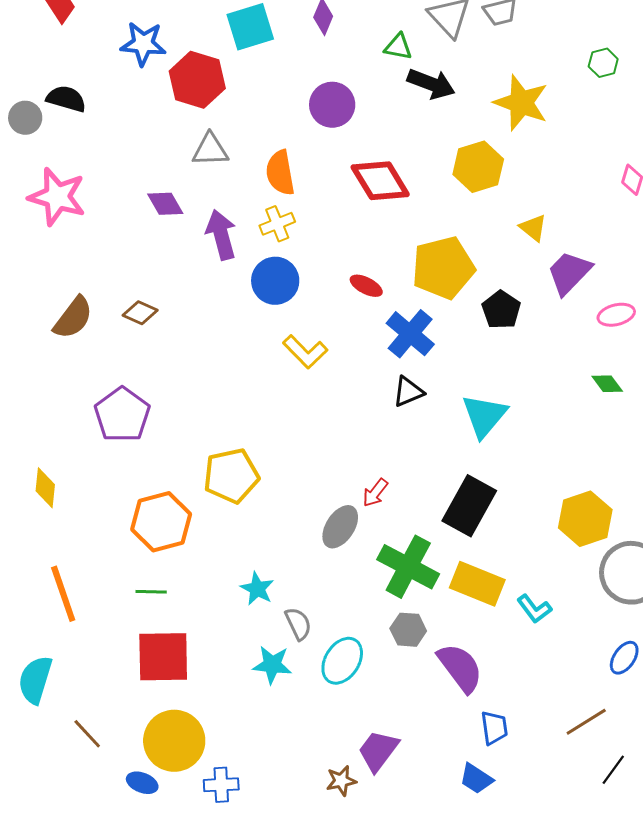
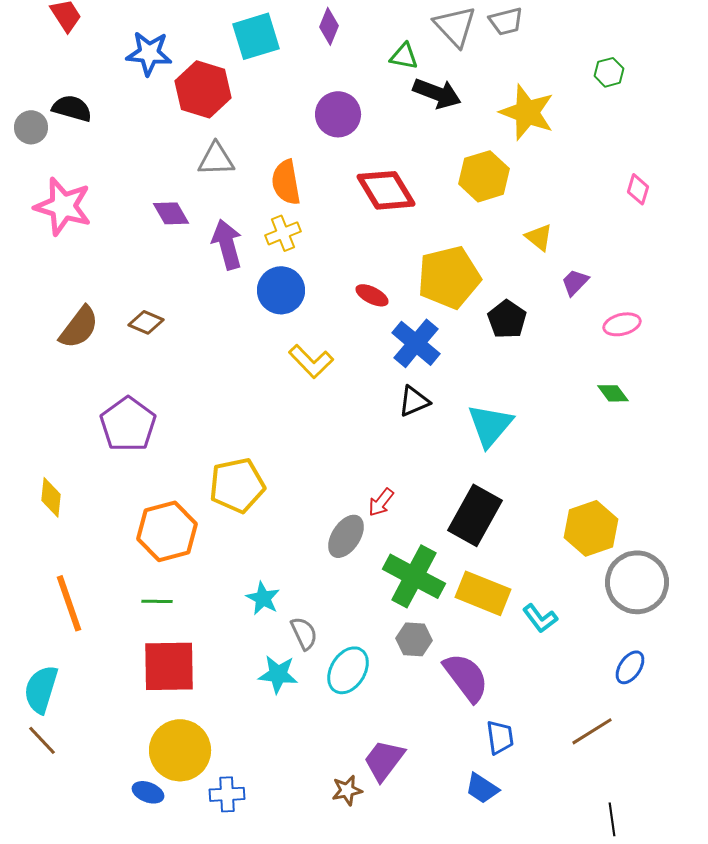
purple trapezoid: (569, 273) -> (575, 282), size x0.6
brown line: (87, 734) -> (42, 740), moved
black line: (613, 770) -> (612, 819), moved, turned -44

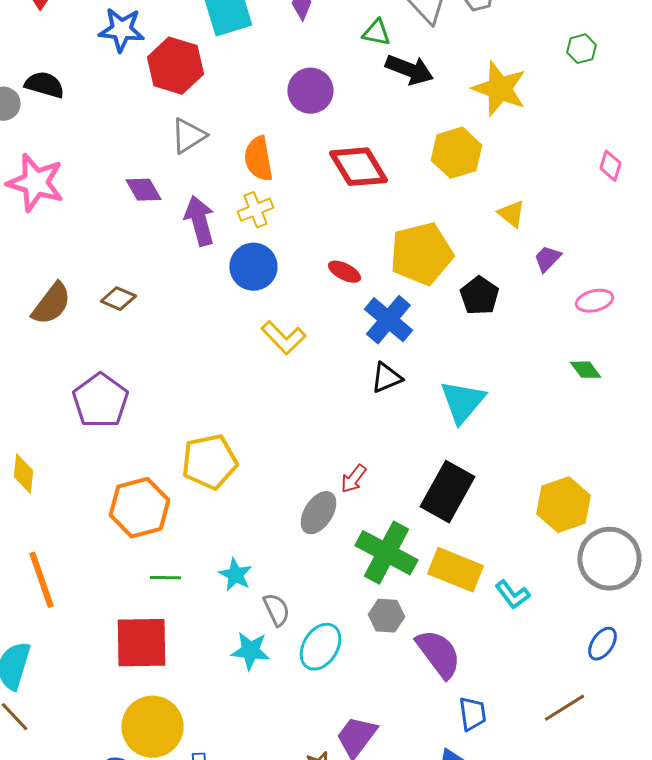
gray triangle: (216, 159) -> (188, 136), turned -30
green line: (157, 601) -> (165, 578), moved

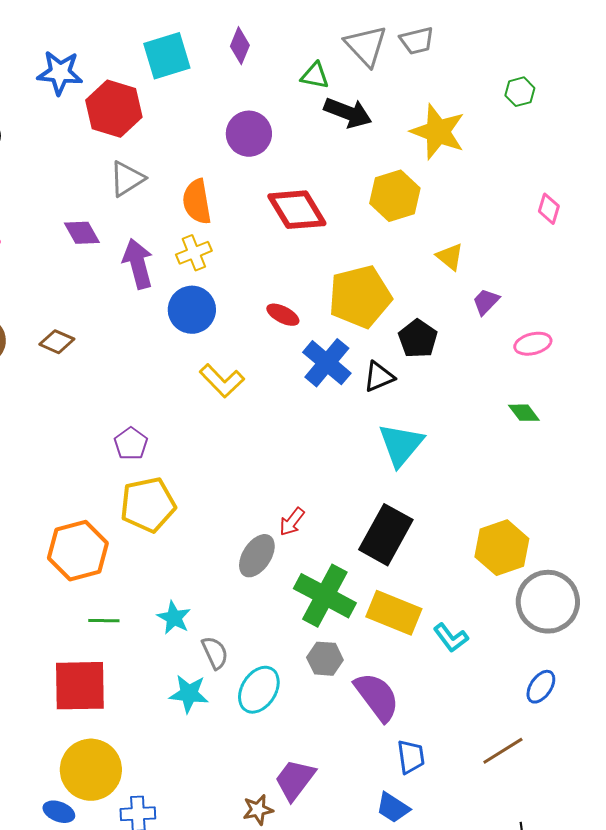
black triangle: (386, 378) -> (379, 377), moved
purple pentagon: (100, 401) -> (131, 444), moved, size x0.6

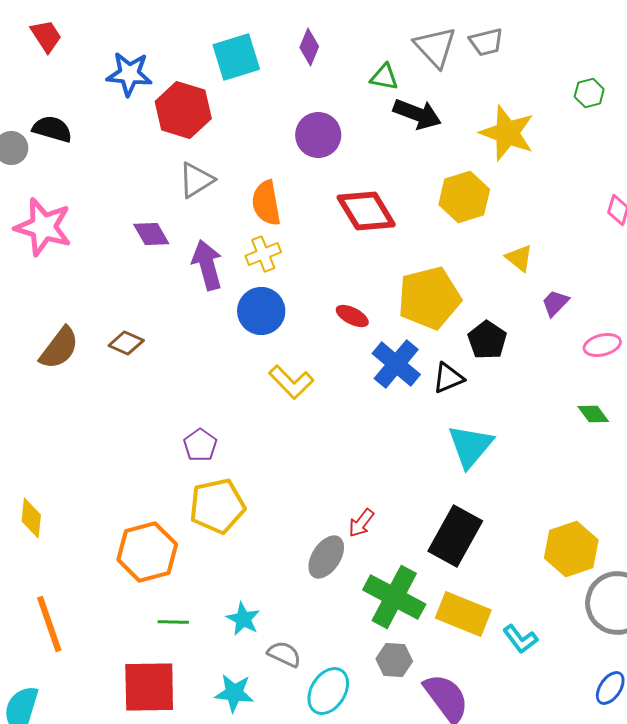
gray semicircle: (215, 653) -> (284, 654), turned -40
cyan star: (189, 694) -> (234, 693), moved

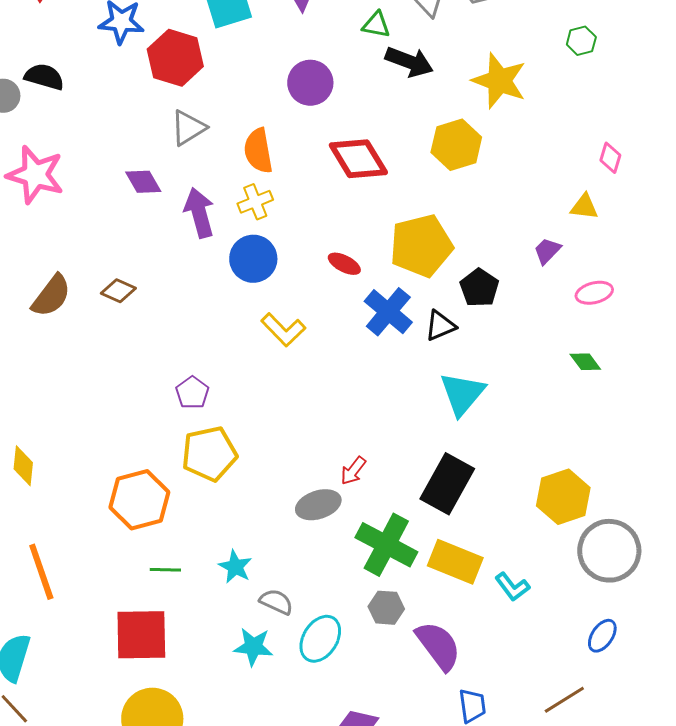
yellow triangle: (519, 258) -> (584, 207), moved, turned -32
gray ellipse: (326, 557) -> (318, 505), turned 39
cyan star: (234, 693) -> (253, 647), moved

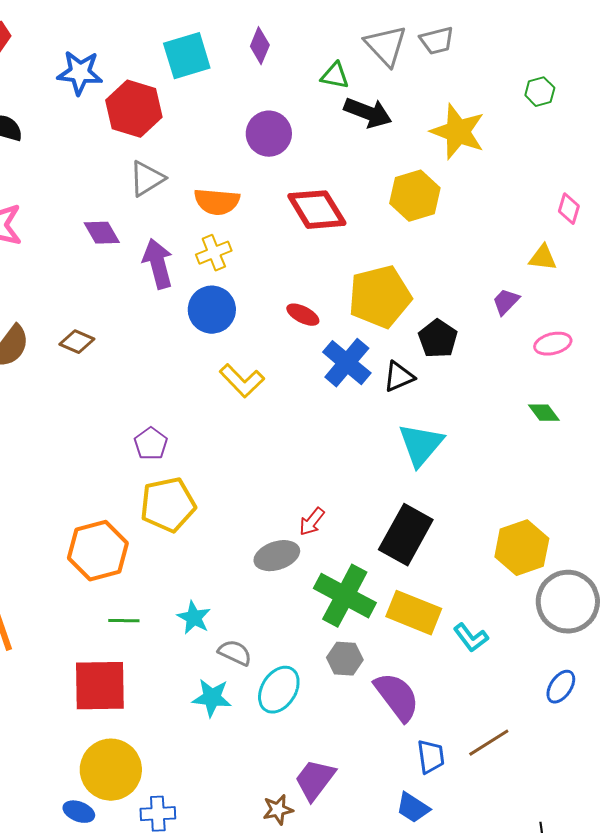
orange semicircle: (258, 151) -> (217, 202), turned -75
brown line: (564, 700) -> (489, 743), moved

